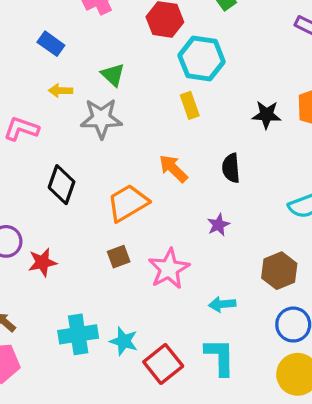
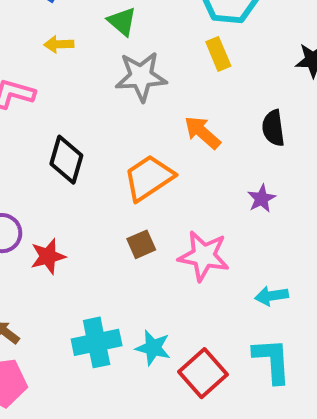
gray star: (101, 118) -> (141, 76), moved
pink star: (169, 269) -> (204, 256), turned -30

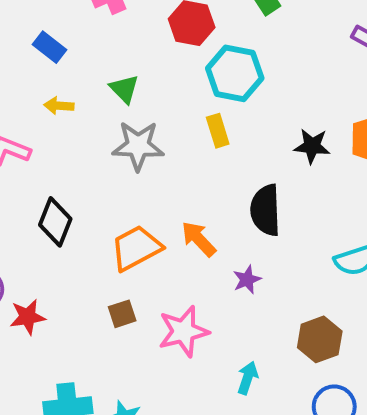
black semicircle: (273, 128) -> (265, 210), size x1.4
orange arrow: (202, 132) -> (199, 239), moved
pink star: (204, 256) -> (183, 331), turned -30
cyan arrow: (271, 296) -> (248, 378), turned 112

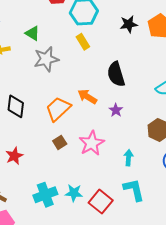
black star: (312, 146) -> (129, 24), moved

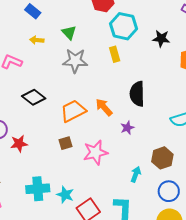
black star: (129, 24) -> (161, 39), moved
black diamond: (16, 106) -> (34, 97), turned -75
cyan arrow: (128, 158) -> (136, 174), moved

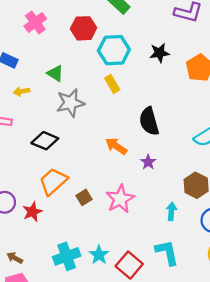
black diamond: (34, 97) -> (45, 141), moved
orange trapezoid: (73, 111) -> (53, 181), moved
cyan star: (65, 195) -> (99, 255), turned 30

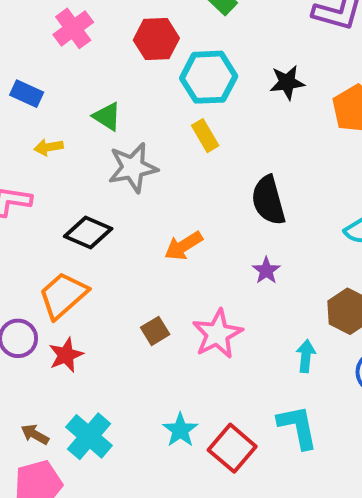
orange arrow: (116, 146) -> (184, 246), moved, turned -65
orange trapezoid: (53, 181) -> (63, 295), moved
cyan cross: (67, 256) -> (89, 436), moved, turned -30

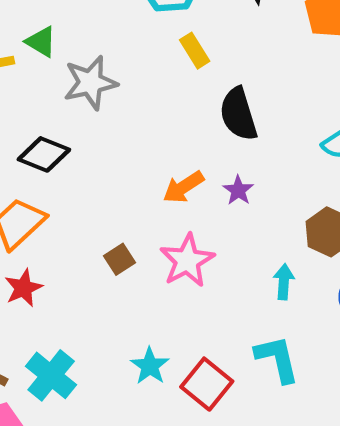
green triangle: (107, 117) -> (41, 42), moved
yellow rectangle: (205, 136) -> (195, 51), moved
orange arrow: (184, 246) -> (183, 187), moved

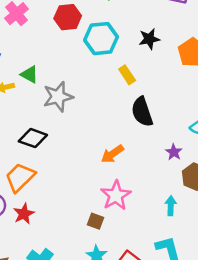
yellow rectangle: (195, 51) -> (127, 75), moved
purple star: (238, 190) -> (174, 152), moved
brown square: (120, 259) -> (96, 221), moved, turned -35

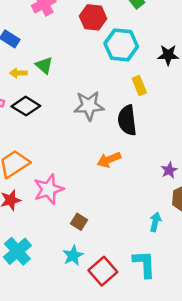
gray star: (58, 97) -> (89, 106), moved
black semicircle: (142, 112) -> (127, 120), moved
black diamond: (33, 138) -> (26, 106), moved
pink star: (116, 195) -> (49, 189), moved

